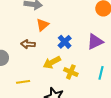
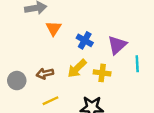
purple triangle: (95, 42) -> (117, 45), moved
brown arrow: (28, 44) -> (45, 74), moved

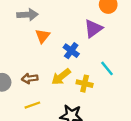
purple triangle: (117, 45) -> (93, 29), moved
cyan line: (137, 64) -> (107, 68), moved, turned -42

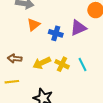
blue cross: (71, 51) -> (56, 33), moved, turned -32
yellow cross: (85, 84) -> (62, 64), moved

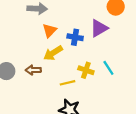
yellow arrow: (42, 63) -> (53, 53), moved
yellow line: (12, 82) -> (67, 83), moved

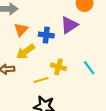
cyan line: (108, 68) -> (89, 68), moved

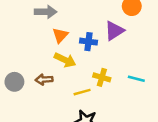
yellow arrow: (25, 52) -> (65, 60), turned -120
cyan line: (89, 68) -> (136, 79), turned -40

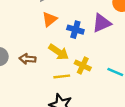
yellow arrow: (65, 60) -> (59, 52), moved

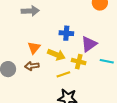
orange triangle: (50, 19) -> (34, 48), moved
purple triangle: (102, 23) -> (89, 44), moved

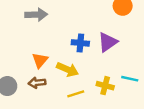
purple triangle: (89, 44) -> (108, 42), moved
yellow cross: (79, 62) -> (105, 86), moved

